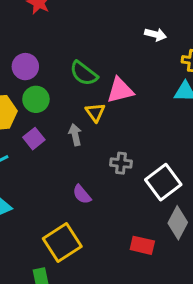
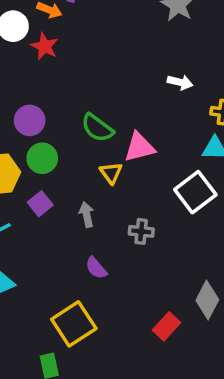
gray arrow: (75, 135) -> (87, 215), moved
white square: (163, 182) -> (195, 192), moved
red rectangle: (142, 245) -> (167, 326), turned -60

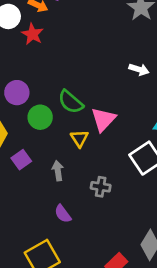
pink triangle: (140, 147) -> (103, 119), turned -36
green circle: (42, 158) -> (40, 117), moved

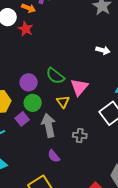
purple circle: (17, 93) -> (29, 82), moved
green circle: (40, 117) -> (33, 103), moved
gray arrow: (58, 171) -> (49, 125), size x1.6

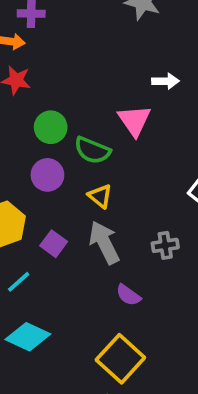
pink triangle: (79, 87) -> (134, 120), moved
yellow triangle: (63, 102) -> (100, 196), moved
green circle: (33, 103) -> (51, 127), moved

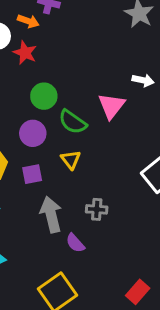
gray arrow: (104, 243) -> (51, 215), moved
purple square: (54, 244) -> (32, 174), moved, turned 30
gray cross: (165, 245) -> (97, 209), moved

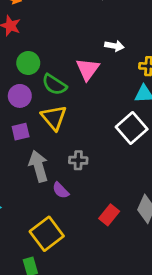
yellow triangle: (71, 160) -> (54, 118), size x1.5
red rectangle: (138, 292) -> (109, 215), moved

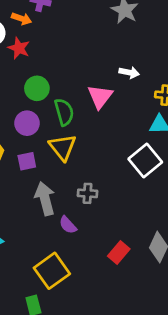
green semicircle: (54, 85) -> (64, 112), turned -140

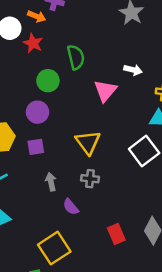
green semicircle: (64, 112) -> (76, 57), moved
yellow triangle: (63, 147) -> (88, 142), moved
gray arrow: (45, 199) -> (51, 182), size x0.6
red rectangle: (119, 252) -> (116, 234), turned -66

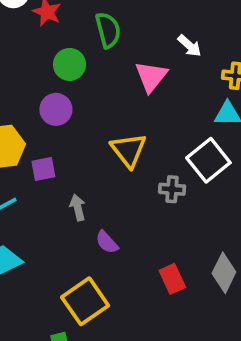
white arrow: (133, 70) -> (189, 46), turned 30
purple square: (36, 147) -> (43, 169), moved
gray cross: (90, 179) -> (172, 189), moved

